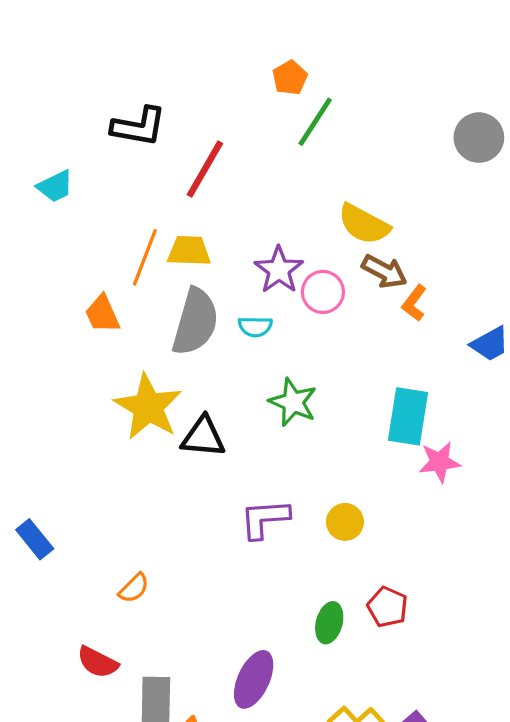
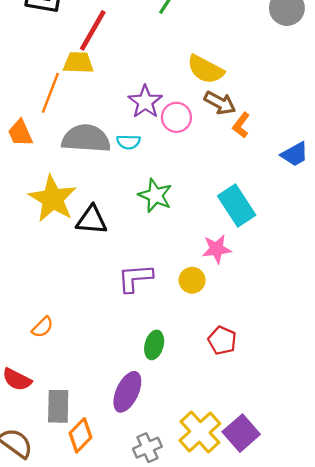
yellow trapezoid: (189, 251) -> (78, 63), moved
gray semicircle: (195, 322) -> (86, 139), turned -102
cyan rectangle: (408, 416) -> (237, 205), turned -42
pink star: (439, 462) -> (217, 249), moved
green ellipse: (329, 623) -> (154, 345), moved

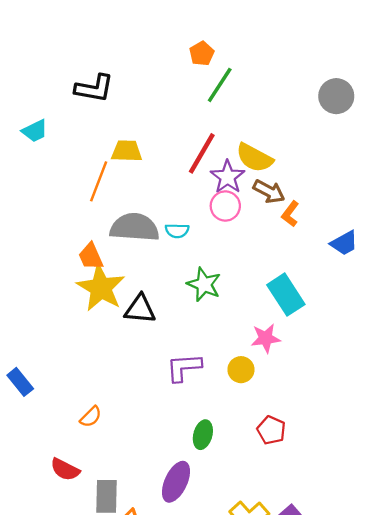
red line: (93, 30) -> (202, 153), moved
purple star: (145, 102) -> (228, 177), moved
orange trapezoid: (20, 133) -> (91, 256), moved

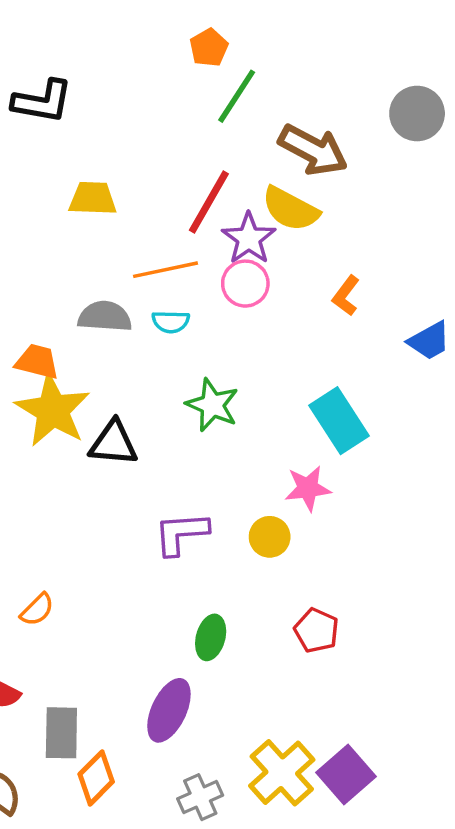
orange line: (99, 181) -> (166, 270), moved, turned 57
brown arrow: (269, 191) -> (313, 150), moved, size x1.4
gray semicircle: (135, 227) -> (105, 317), size x0.7
orange trapezoid: (91, 256) -> (37, 362), turned 128

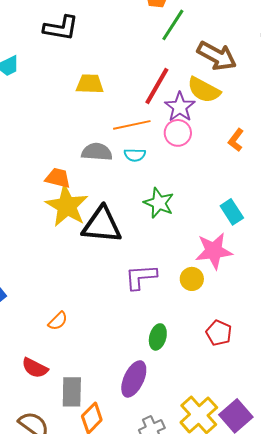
cyan rectangle: (339, 421) -> (232, 212), size x0.7
black triangle: (113, 443) -> (102, 225), size x1.4
pink star: (308, 488) -> (214, 251), size x1.4

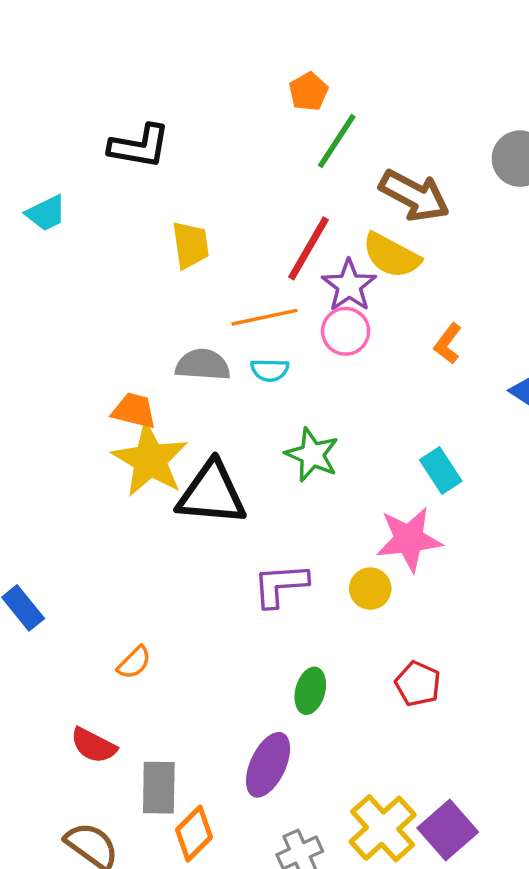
yellow trapezoid: (90, 84) -> (190, 245), turned 80

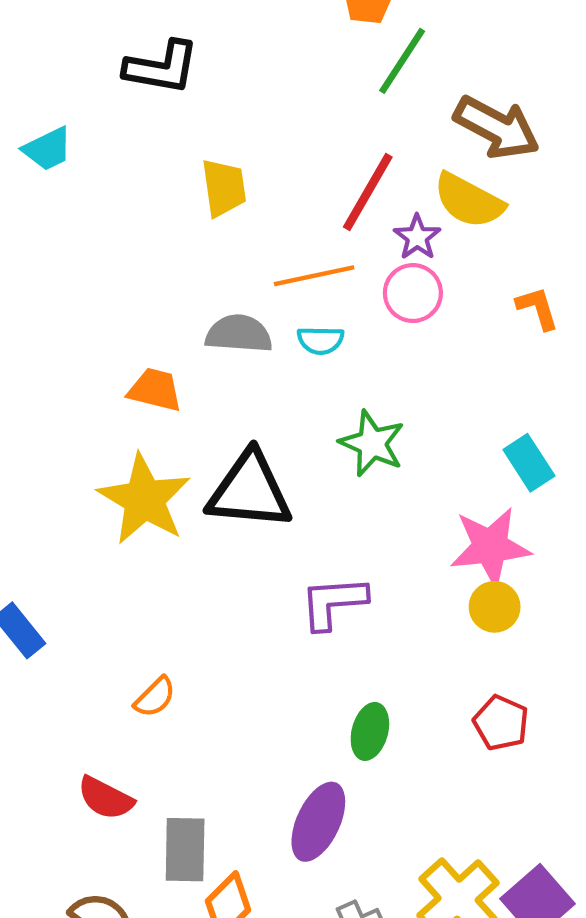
purple star: (349, 285) -> (417, 237), size x0.7
orange L-shape: (448, 344) -> (538, 308), turned 126
yellow star: (150, 460) -> (144, 499), moved
yellow circle: (370, 589) -> (495, 607), moved

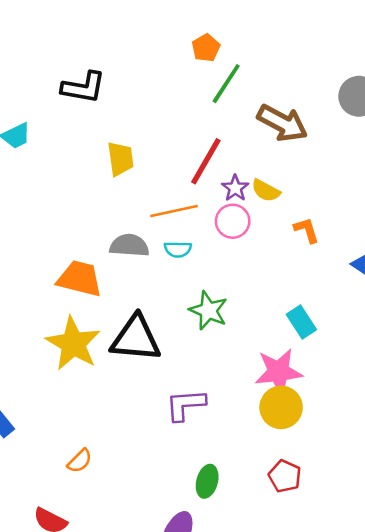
yellow semicircle: (469, 201) -> (266, 191), moved, size x0.7
orange trapezoid: (155, 390) -> (80, 279), size x1.4
yellow circle: (495, 607) -> (281, 407), size x1.4

